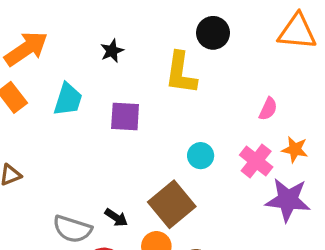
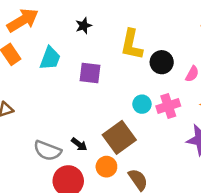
black circle: (213, 33) -> (162, 62), moved
pink cross: (256, 161) -> (168, 106), moved, turned 30

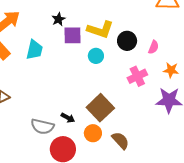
yellow L-shape: (132, 45) -> (100, 30), turned -76
purple square: (90, 73) -> (73, 35), moved
cyan circle: (142, 104) -> (96, 56), moved

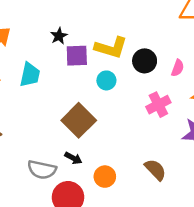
brown square: (100, 108) -> (79, 120), moved
brown semicircle: (120, 140) -> (155, 170), moved

